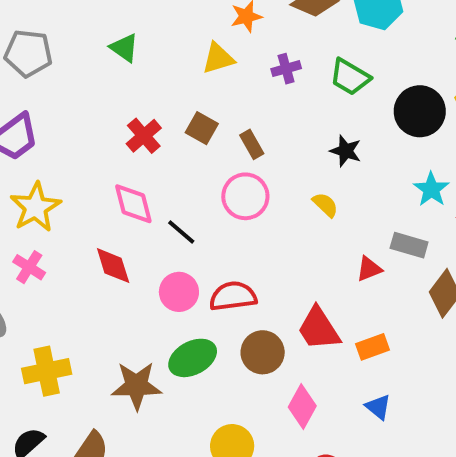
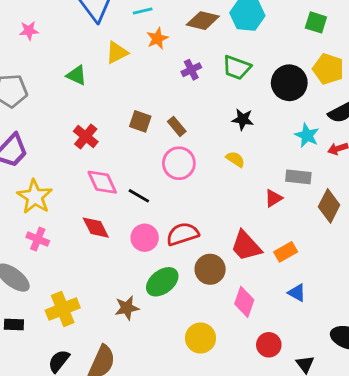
yellow triangle: (218, 58) -> (117, 53), moved
red cross: (144, 136) -> (86, 136), moved
brown star: (136, 386) -> (127, 308), size x0.7

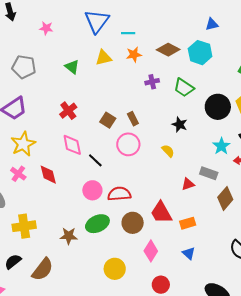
brown square: (140, 121) -> (108, 120), moved
red diamond: (96, 228) -> (48, 175), moved

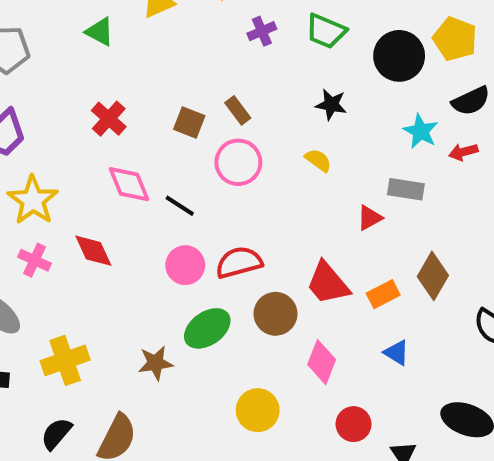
brown diamond: (225, 198) -> (433, 276), moved

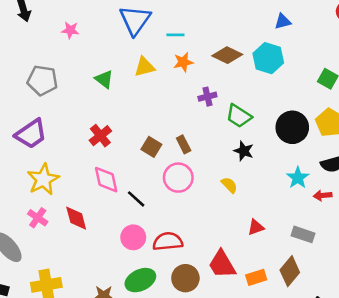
green trapezoid: (326, 31) -> (239, 116), moved
gray rectangle: (406, 189) -> (303, 234), moved

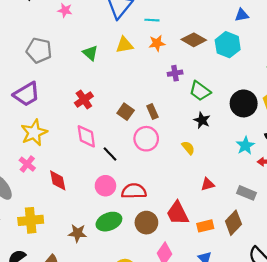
red diamond: (76, 218) -> (58, 180), moved

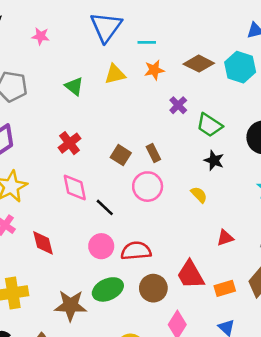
purple cross: (175, 73) -> (178, 105), turned -32
brown star: (78, 233) -> (71, 305), size x1.4

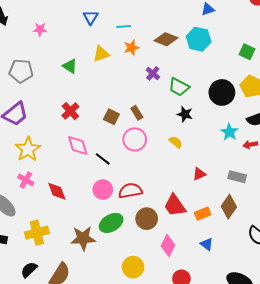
blue triangle: (106, 27) -> (91, 17), size x0.6

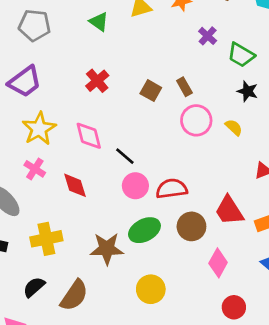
pink circle: (135, 139) -> (196, 120), moved
pink diamond: (78, 146) -> (89, 136), moved
black line: (103, 159) -> (125, 156), moved
yellow circle: (133, 267) -> (151, 289), moved

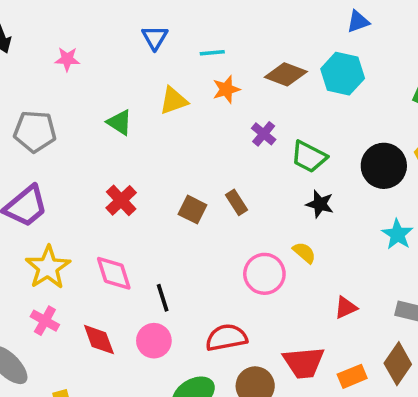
pink circle: (196, 120) -> (264, 274), moved
black line: (125, 156) -> (163, 298), turned 35
pink circle: (135, 186) -> (154, 341), moved
red trapezoid: (229, 211) -> (304, 363), turned -60

